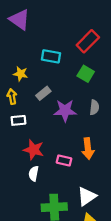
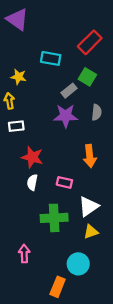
gray rectangle: (43, 93) -> (69, 91), moved
pink rectangle: (64, 161) -> (64, 182), moved

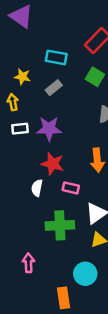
gray rectangle: (69, 91) -> (54, 88), moved
purple star: (66, 116) -> (49, 129), moved
red star: (32, 157) -> (53, 164), moved
orange rectangle: (58, 287) -> (64, 298), turned -30

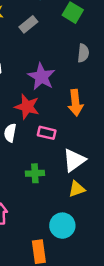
purple star: (49, 129) -> (41, 77), moved, turned 30
green cross: (60, 225) -> (35, 173), size x0.6

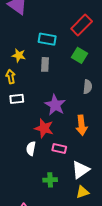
gray rectangle: (28, 24) -> (45, 64), turned -48

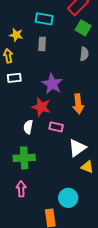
green square: (80, 55) -> (83, 28), moved
gray semicircle: (88, 87) -> (84, 54), moved
green cross: (50, 180) -> (24, 158), moved, size x1.5
yellow triangle: (83, 192) -> (87, 167), moved, turned 40

